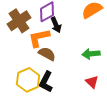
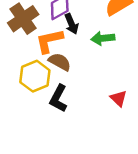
green arrow: (91, 54) -> (103, 38), moved
yellow hexagon: (28, 80) -> (35, 76), moved

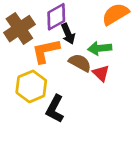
brown semicircle: (60, 62) -> (80, 63), moved
red triangle: (119, 98) -> (101, 73), moved

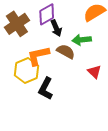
orange L-shape: (46, 51) -> (38, 56), moved
red triangle: (101, 73) -> (94, 72), moved

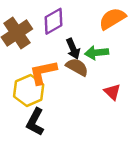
black arrow: (56, 28) -> (73, 49), moved
black L-shape: (46, 89) -> (35, 122), moved

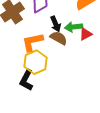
yellow hexagon: (29, 91) -> (35, 62), moved
red triangle: (112, 92) -> (86, 34), moved, turned 48

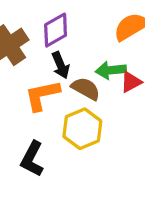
black arrow: (56, 24) -> (61, 65), moved
yellow hexagon: (35, 62) -> (82, 129), moved

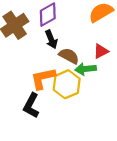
green arrow: (111, 70) -> (86, 69), moved
orange L-shape: (42, 95) -> (43, 78), moved

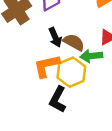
black arrow: (51, 39) -> (55, 37), moved
black L-shape: (31, 106) -> (58, 99), moved

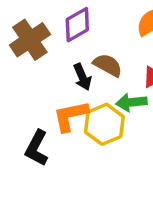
brown semicircle: (74, 42) -> (108, 65), moved
black L-shape: (58, 99) -> (37, 148), moved

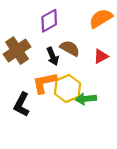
brown cross: (30, 40) -> (17, 51), moved
green arrow: (131, 102) -> (86, 99), moved

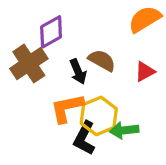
purple diamond: (49, 21) -> (51, 32), moved
black L-shape: (22, 105) -> (84, 138), moved

